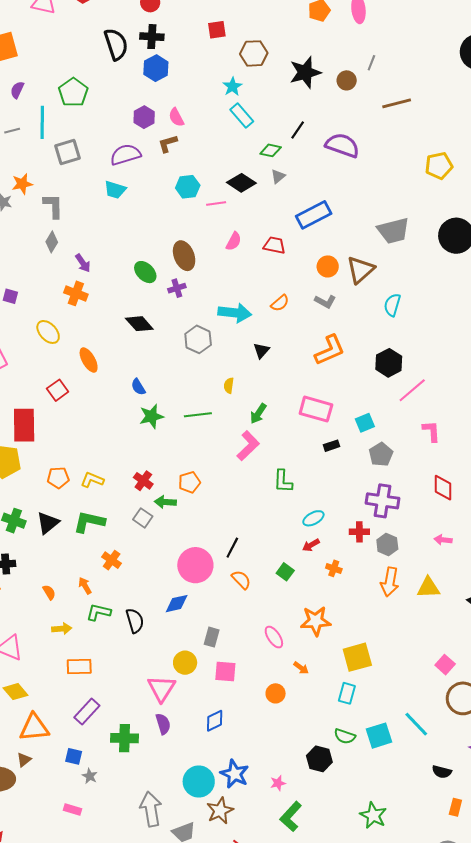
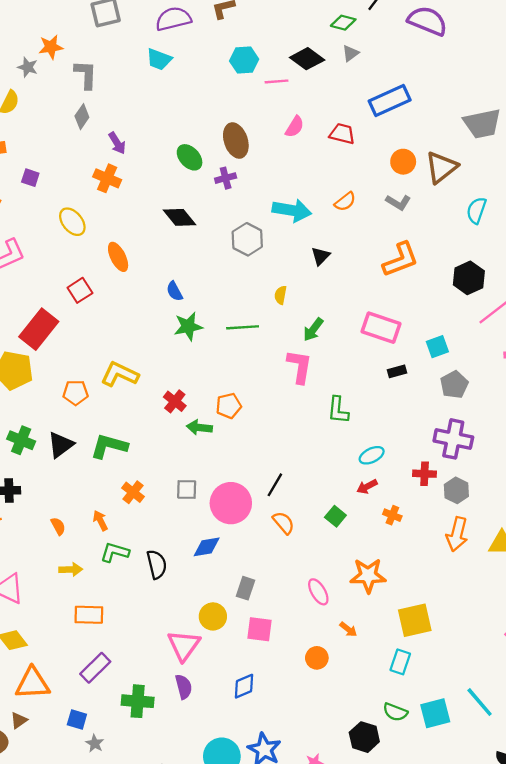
red rectangle: (24, 425) -> (39, 329), turned 36
pink L-shape: (248, 446) -> (300, 367), turned -40
yellow L-shape: (92, 480) -> (120, 374), moved, size x1.4
gray square: (143, 518) -> (187, 490), moved, turned -36

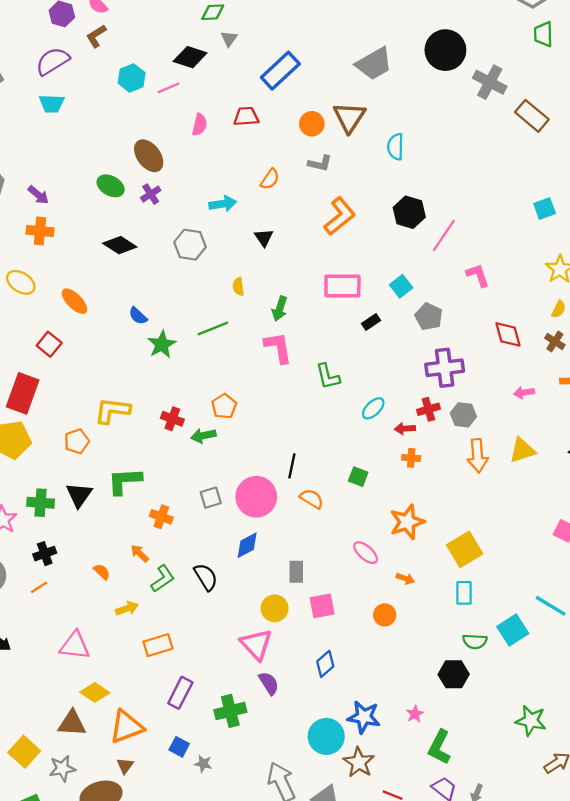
cyan arrow: (292, 210) -> (223, 204), size x0.7
red arrow: (367, 487) -> (405, 429), moved, turned 42
green L-shape: (115, 552) -> (163, 579), turned 148
blue square: (77, 719) -> (179, 747), turned 30

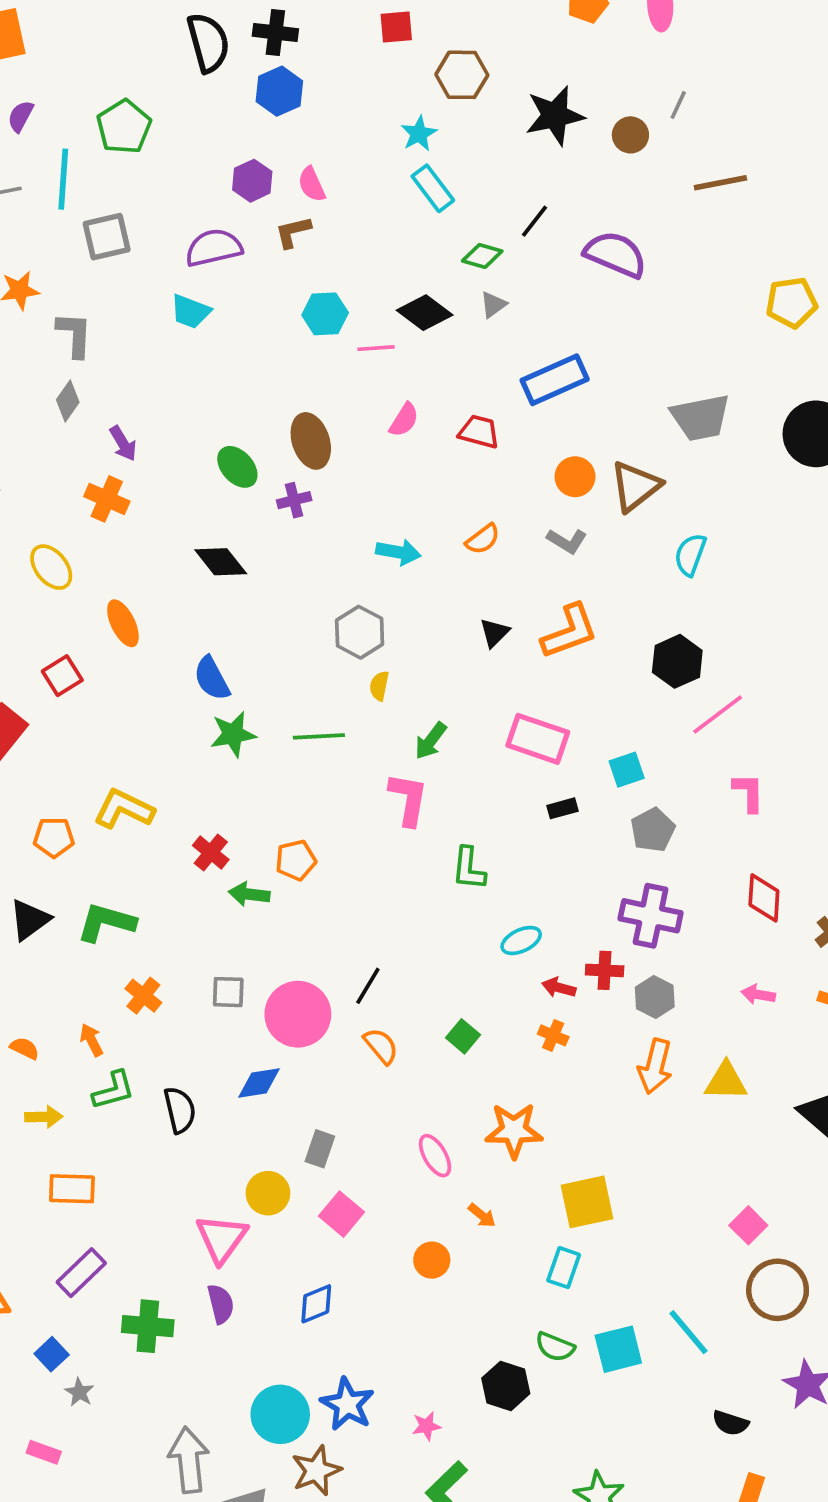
black triangle: (264, 238) -> (494, 633), moved
gray hexagon: (190, 245) -> (360, 632), moved
blue semicircle: (138, 316) -> (212, 678), size x1.4
orange semicircle: (102, 572) -> (25, 1048), turned -36
pink square: (322, 606) -> (342, 1214), turned 32

